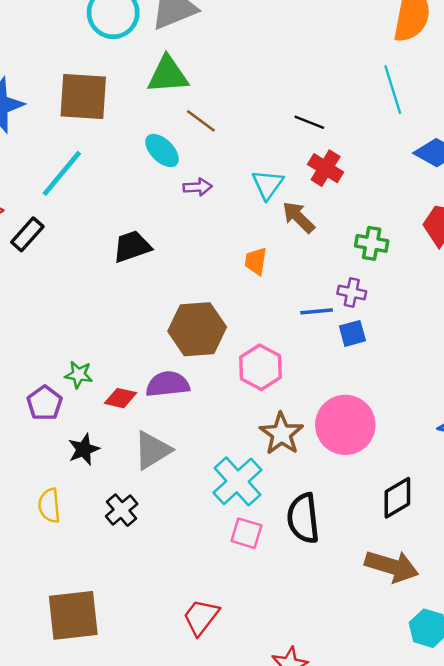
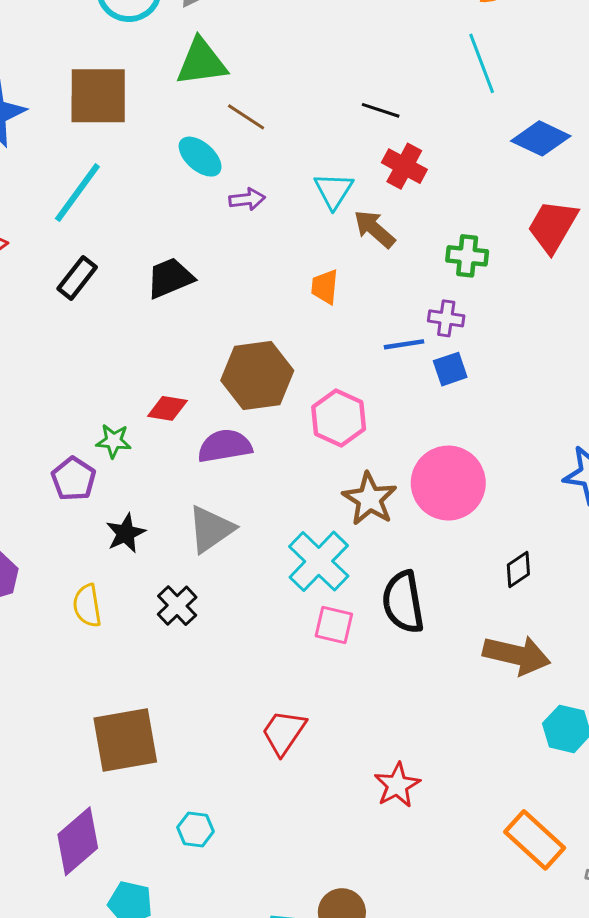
black rectangle: (27, 234) -> (77, 278), moved
red diamond: (120, 398) -> (167, 408), moved
black diamond: (397, 498) -> (518, 569), size x0.7

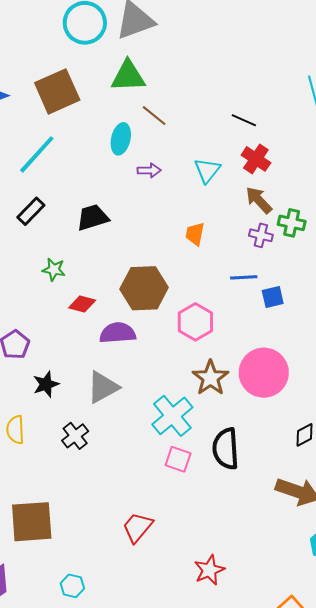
brown square: (98, 96) -> (57, 91), turned -30
cyan ellipse: (200, 157) -> (121, 139), turned 56
brown arrow: (374, 229) -> (259, 200), moved
purple cross: (446, 318) -> (261, 235), moved
green star: (114, 441) -> (54, 270), moved

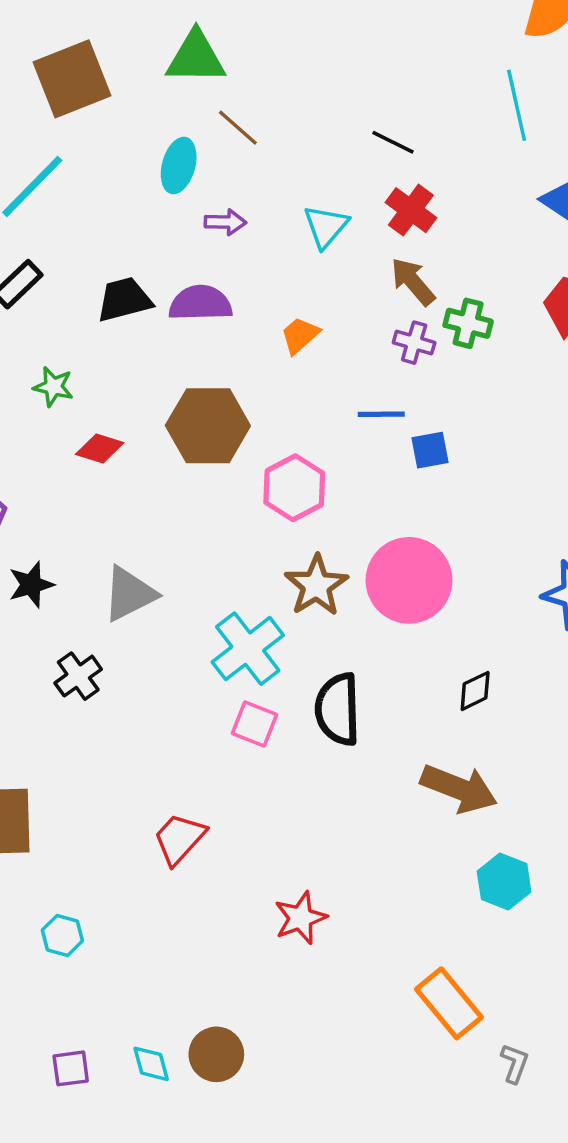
orange trapezoid: (195, 234) -> (300, 335), turned 35
purple semicircle: (118, 333) -> (200, 303), moved

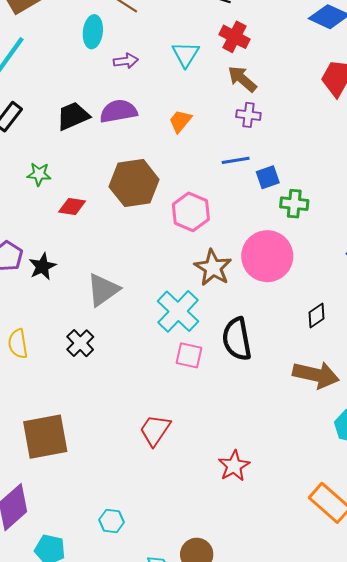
green cross: (468, 323) -> (294, 204), moved
black star: (31, 585) -> (42, 266), moved
cyan hexagon: (62, 935) -> (112, 521), moved

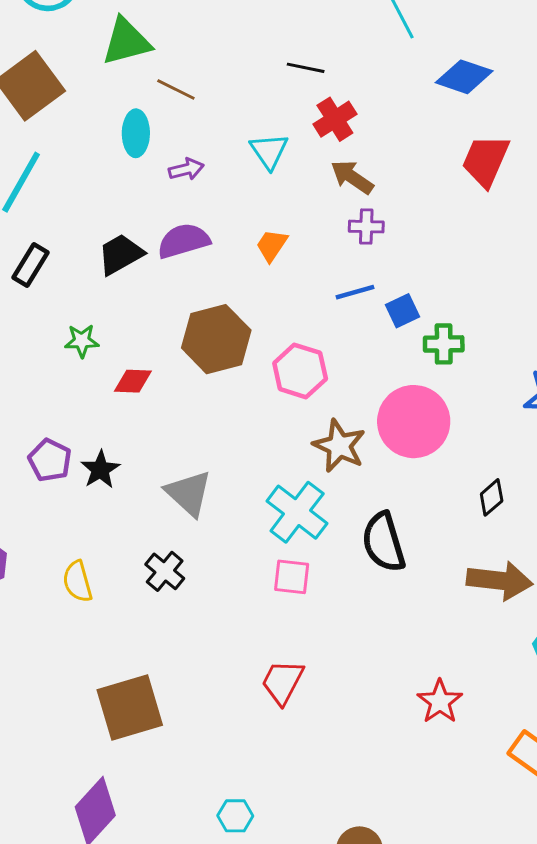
red cross: (234, 37) -> (335, 119), turned 36
gray triangle: (103, 290) -> (189, 493), turned -36
pink square: (189, 355) -> (292, 577), moved
red star: (234, 466) -> (440, 702), moved

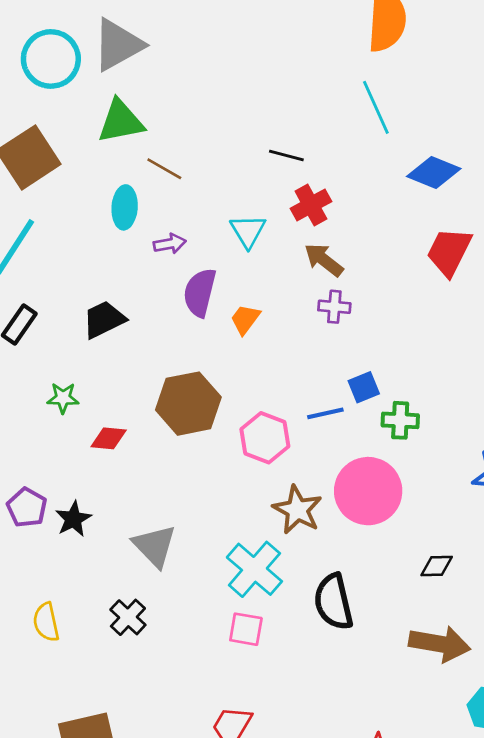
purple semicircle: (183, 241) -> (200, 293), moved, turned -63
blue line: (355, 292) -> (325, 413), moved
black diamond: (492, 497) -> (437, 566), turned 36

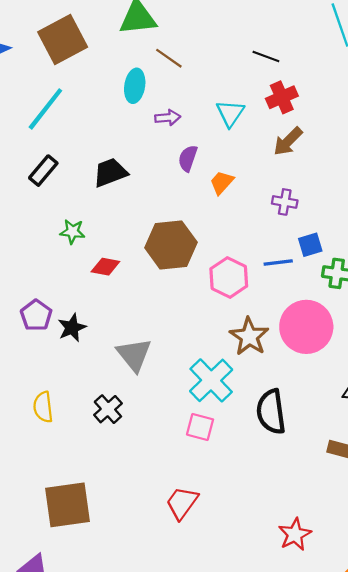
brown arrow: (324, 260) -> (288, 141), turned -88
purple semicircle: (200, 293) -> (188, 158), size x0.7
purple cross: (334, 307) -> (285, 202), moved

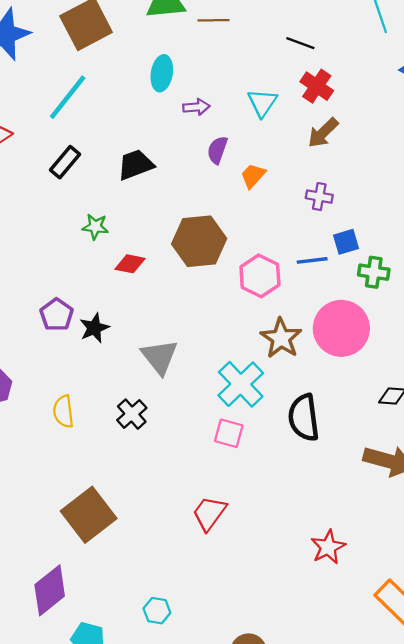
brown line: (169, 58) -> (214, 20), moved, turned -36
red cross: (282, 97) -> (317, 86), turned -32
brown square: (68, 505) -> (89, 515), turned -30

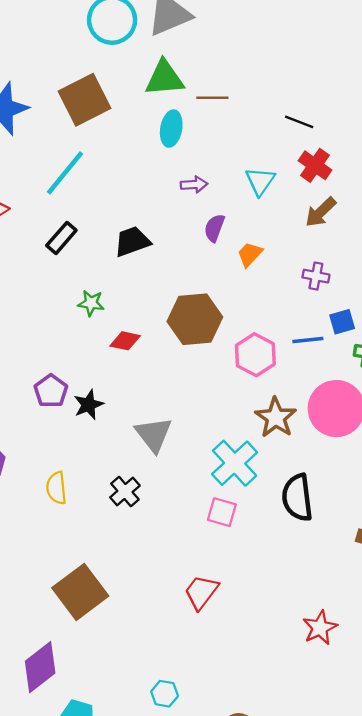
cyan ellipse: (162, 73) -> (171, 129), moved
cyan hexagon: (157, 611) -> (165, 694), moved

